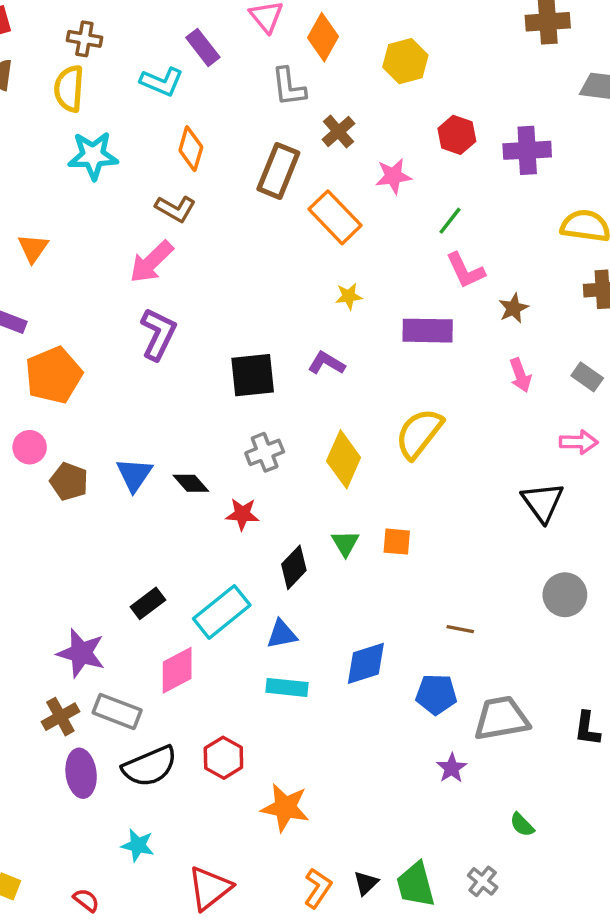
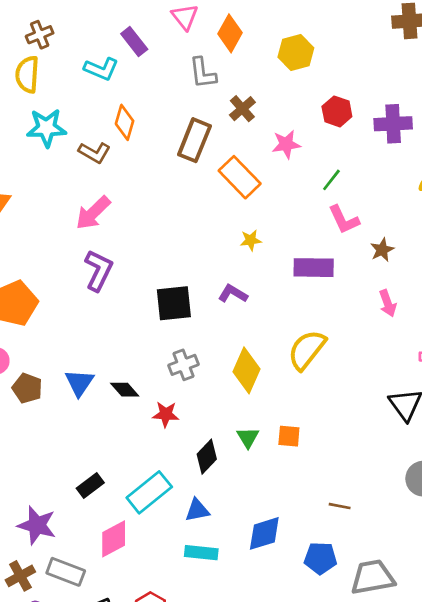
brown cross: (84, 39) -> (40, 35), turned -32
brown L-shape: (175, 209) -> (94, 153), moved

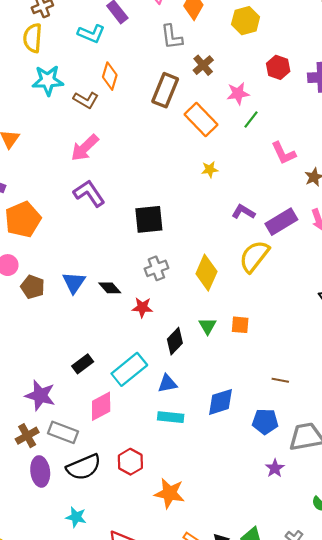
green line: (331, 180) -> (251, 119), moved
purple rectangle: (314, 268) -> (281, 222), moved, turned -32
purple L-shape: (99, 270) -> (89, 193), turned -60
purple L-shape: (233, 294) -> (243, 212), moved

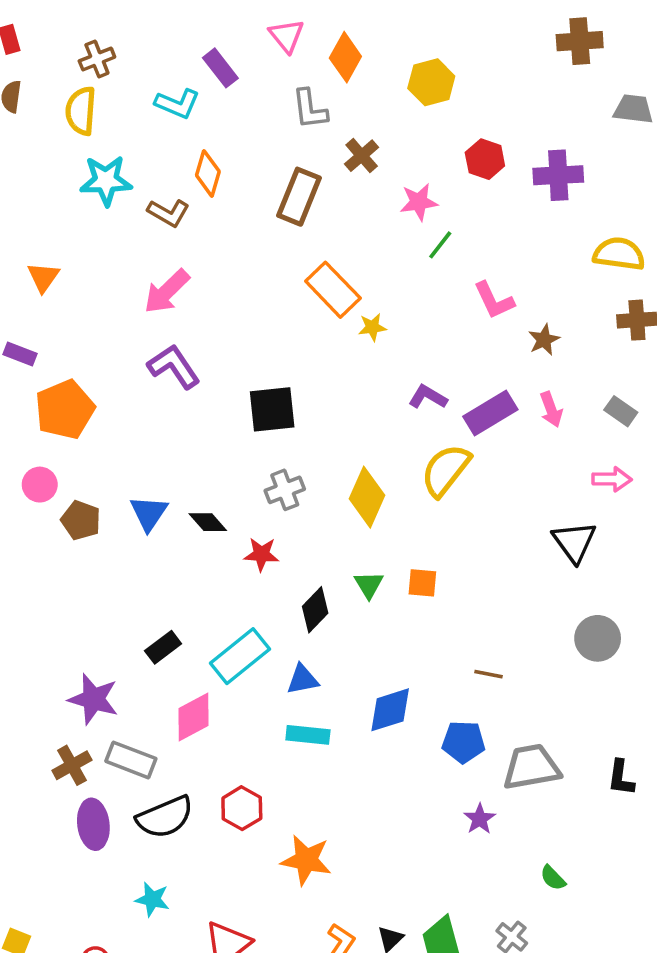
orange rectangle: (201, 119) -> (333, 290), moved

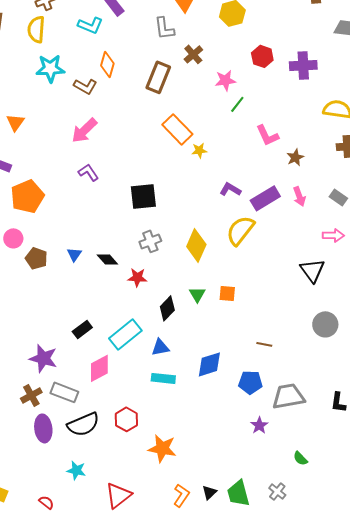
purple L-shape: (174, 367) -> (88, 172), size x0.7
blue triangle: (149, 513) -> (74, 254), size x0.7

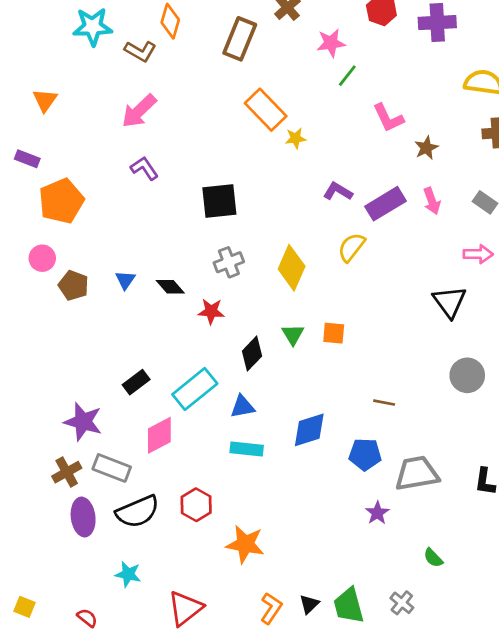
yellow semicircle: (240, 230) -> (351, 247), size x0.7

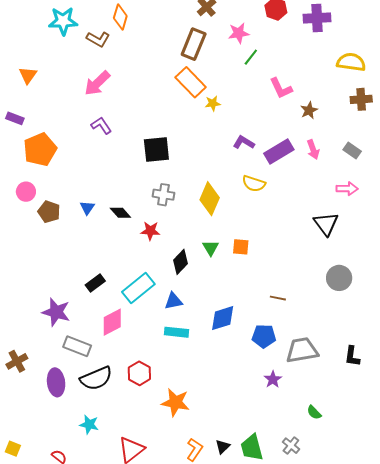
brown rectangle: (240, 39) -> (194, 44), moved
yellow semicircle: (351, 247) -> (254, 184), turned -110
gray cross: (229, 262) -> (163, 195), turned 30
brown cross: (67, 472) -> (17, 361), moved

